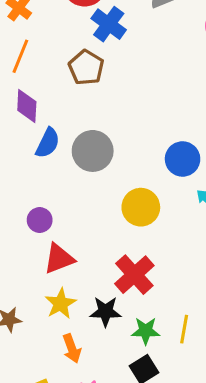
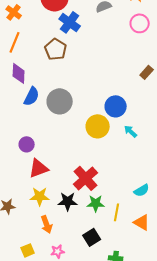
yellow circle: (141, 207) -> (98, 126), moved
yellow star: (61, 304) -> (40, 196), turned 30
green star: (146, 331) -> (96, 203), moved

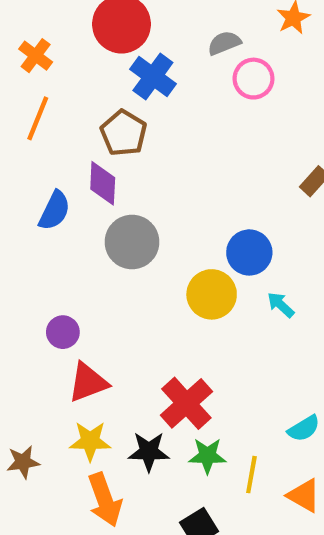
pink circle: (140, 23) -> (254, 79), moved
purple diamond: (19, 73) -> (103, 183), moved
blue semicircle: (32, 96) -> (54, 211), moved
orange arrow: (47, 224) -> (105, 500), size x1.4

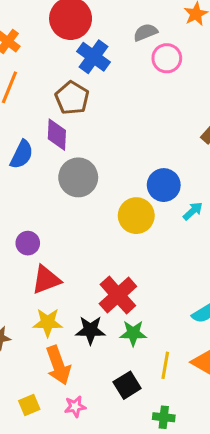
cyan arrow: (281, 305) -> (193, 211), moved, turned 95
yellow line: (251, 475) -> (165, 365), moved

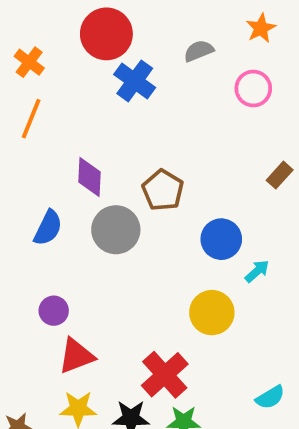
pink circle: (167, 58) -> (253, 88), moved
brown pentagon: (72, 98) -> (163, 190), moved
blue semicircle: (22, 154) -> (48, 228), moved
yellow circle: (136, 216) -> (212, 313), moved

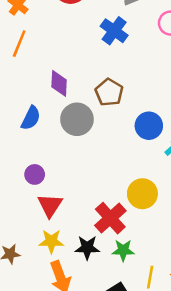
blue cross: (135, 81) -> (114, 31), moved
yellow circle: (212, 313) -> (142, 194), moved
red triangle: (76, 356) -> (50, 205), turned -36

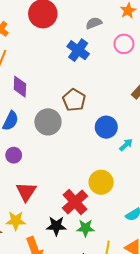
purple diamond: (59, 83) -> (20, 87), moved
purple circle: (35, 174) -> (14, 155), moved
yellow star: (51, 241) -> (16, 221), moved

